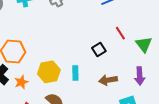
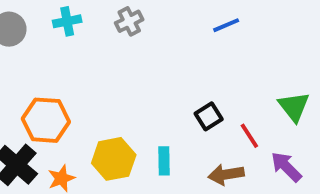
red line: (120, 33) -> (249, 136), moved
purple arrow: (140, 76) -> (286, 167), turned 138

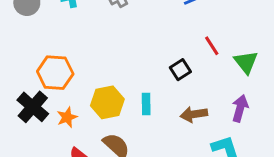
red line: (249, 136) -> (212, 46), moved
purple arrow: (286, 167) -> (240, 108), turned 60

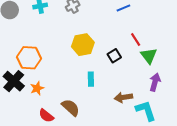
green triangle: (246, 62) -> (149, 56), moved
yellow hexagon: (107, 102) -> (83, 45), moved
brown arrow: (194, 114) -> (123, 97), moved

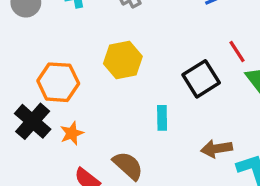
yellow hexagon: (83, 45) -> (123, 60), moved
black square: (114, 56) -> (201, 79), size x1.5

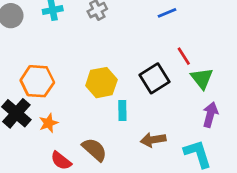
yellow hexagon: (123, 60) -> (101, 83), moved
brown arrow: (217, 149) -> (153, 140), moved

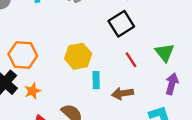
red line: (184, 56) -> (131, 60), moved
black square: (154, 78) -> (121, 24), moved
brown arrow: (153, 140) -> (123, 93), moved

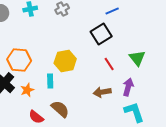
cyan rectangle: (96, 80) -> (50, 81), moved
purple arrow: (172, 84) -> (128, 87), moved

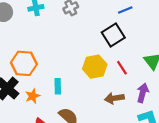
yellow hexagon: (65, 61) -> (95, 67), moved

